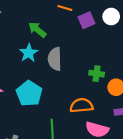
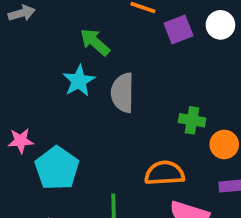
cyan pentagon: (29, 93) -> (57, 168), moved

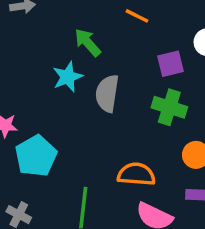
purple square: (178, 29) -> (171, 64), moved
green cross: (192, 120) -> (169, 107), moved, size x1.4

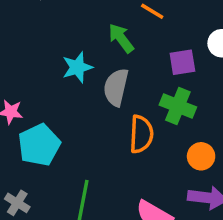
green arrow: (88, 43) -> (121, 38), moved
orange semicircle: (136, 174) -> (141, 134), moved, turned 84

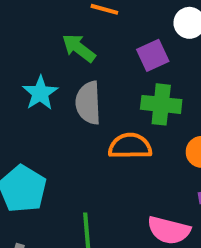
orange semicircle: (141, 134) -> (130, 146), turned -78

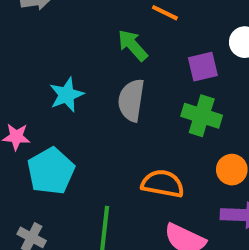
cyan star: (40, 93) -> (67, 95), moved
orange semicircle: (130, 146) -> (163, 184), moved

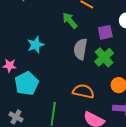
gray semicircle: (131, 100) -> (80, 49), moved
green cross: (202, 116) -> (104, 57), turned 30

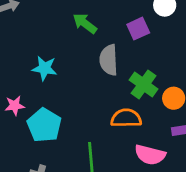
cyan star: (36, 45) -> (45, 68), turned -30
green cross: (104, 57) -> (144, 85), moved

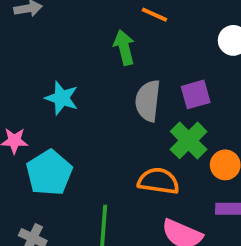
green arrow: (85, 23) -> (124, 47), turned 30
purple square: (138, 29) -> (196, 94), moved

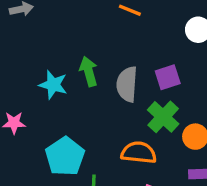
green arrow: (124, 47) -> (89, 71), moved
cyan pentagon: (49, 173) -> (65, 156), moved

